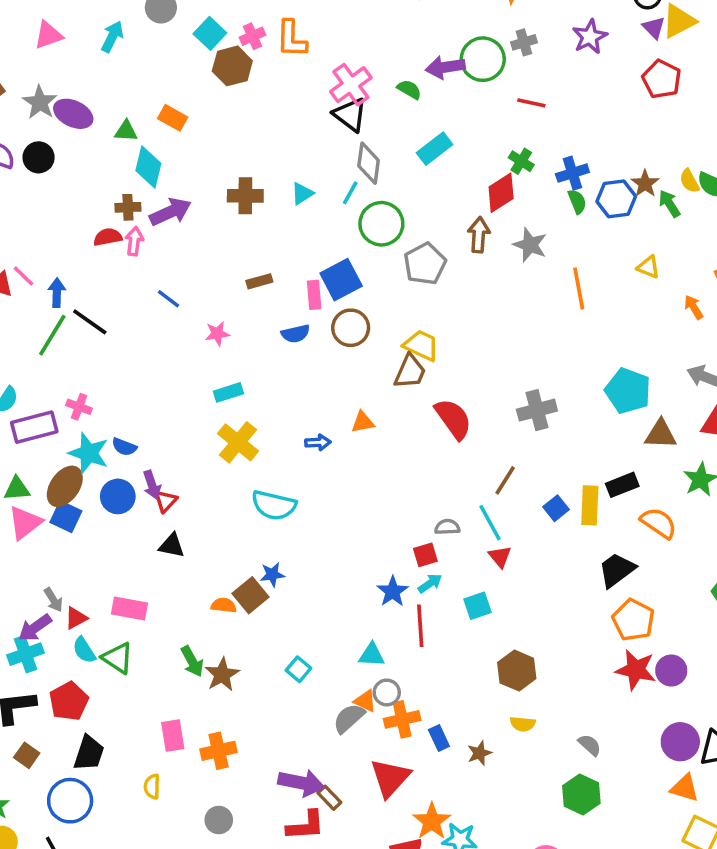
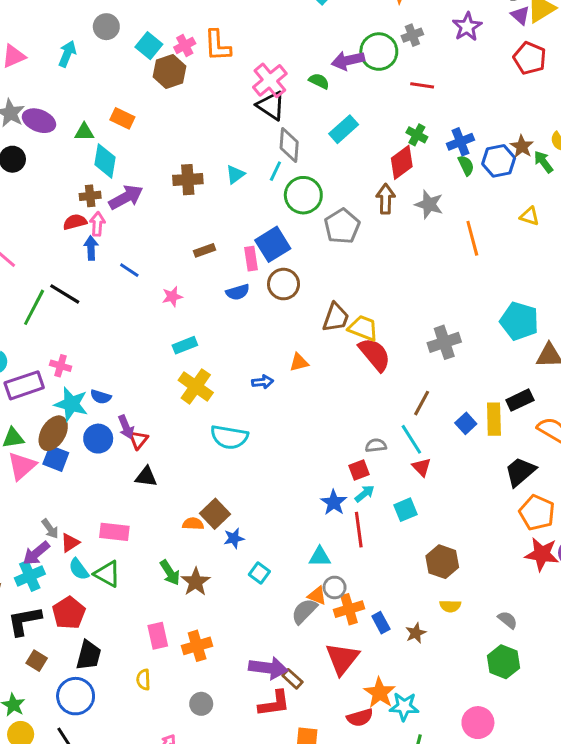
blue arrow: (57, 293) -> (91, 248), moved
yellow trapezoid: (421, 345) -> (363, 328), moved
blue star: (272, 574) -> (234, 538), moved

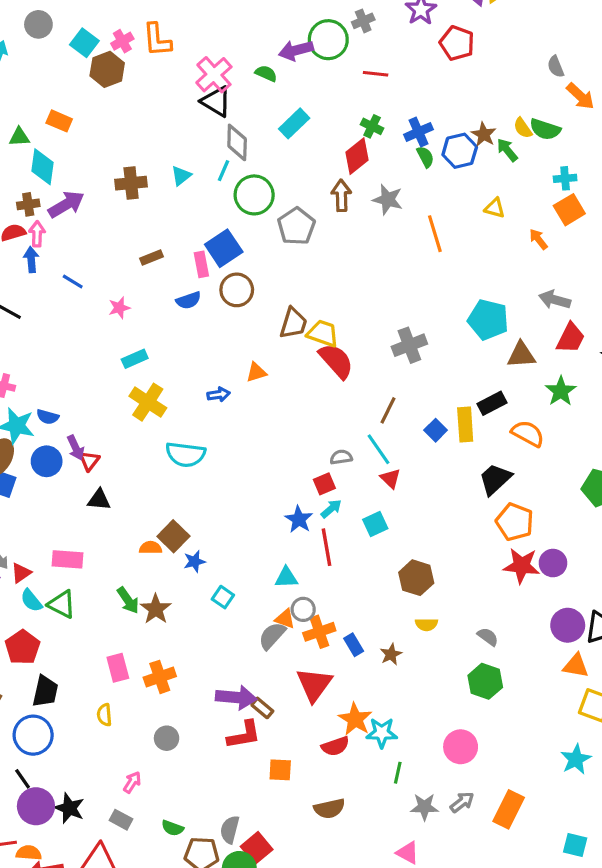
red pentagon: (530, 58) -> (457, 43), moved

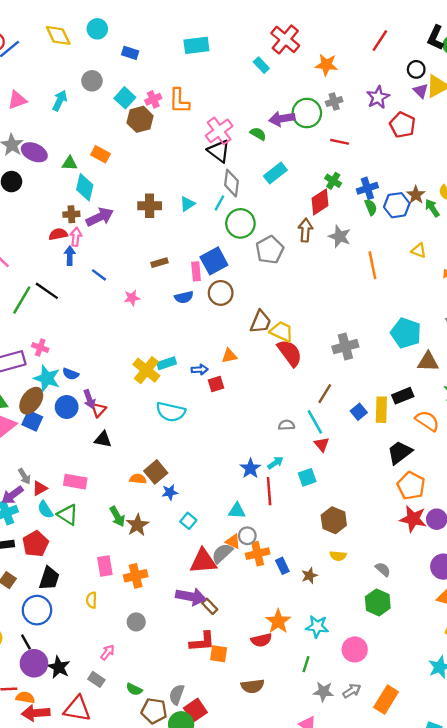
cyan rectangle: (135, 359) -> (167, 363), moved
red square: (324, 484) -> (216, 384), moved
red triangle: (314, 685) -> (203, 561), moved, turned 44
cyan star: (382, 733) -> (317, 627), moved
red L-shape: (244, 735) -> (202, 642), moved

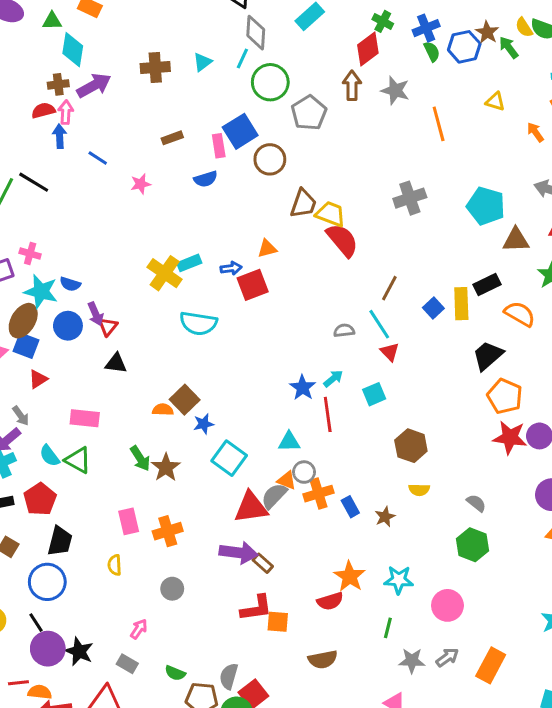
brown circle: (221, 293) -> (270, 159), moved
gray cross: (345, 347) -> (410, 198), moved
red square: (216, 384) -> (253, 285), size x1.5
red triangle: (40, 488) -> (38, 379), moved
cyan square: (188, 521) -> (229, 458), size x1.6

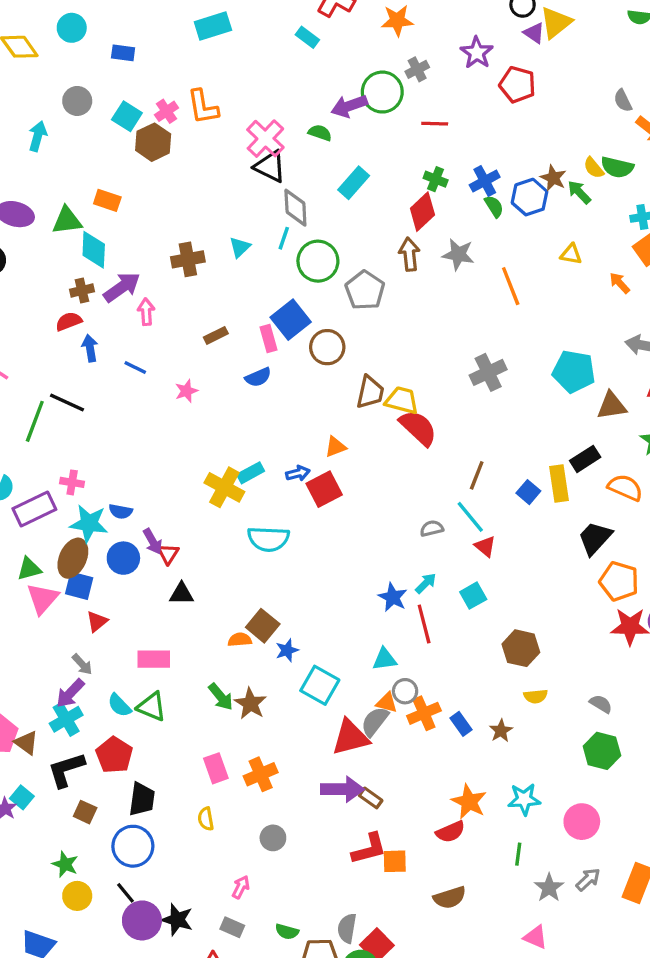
green triangle: (52, 21) -> (67, 221), size x1.4
pink arrow: (66, 112) -> (146, 312), moved
gray star: (412, 661) -> (549, 888), turned -30

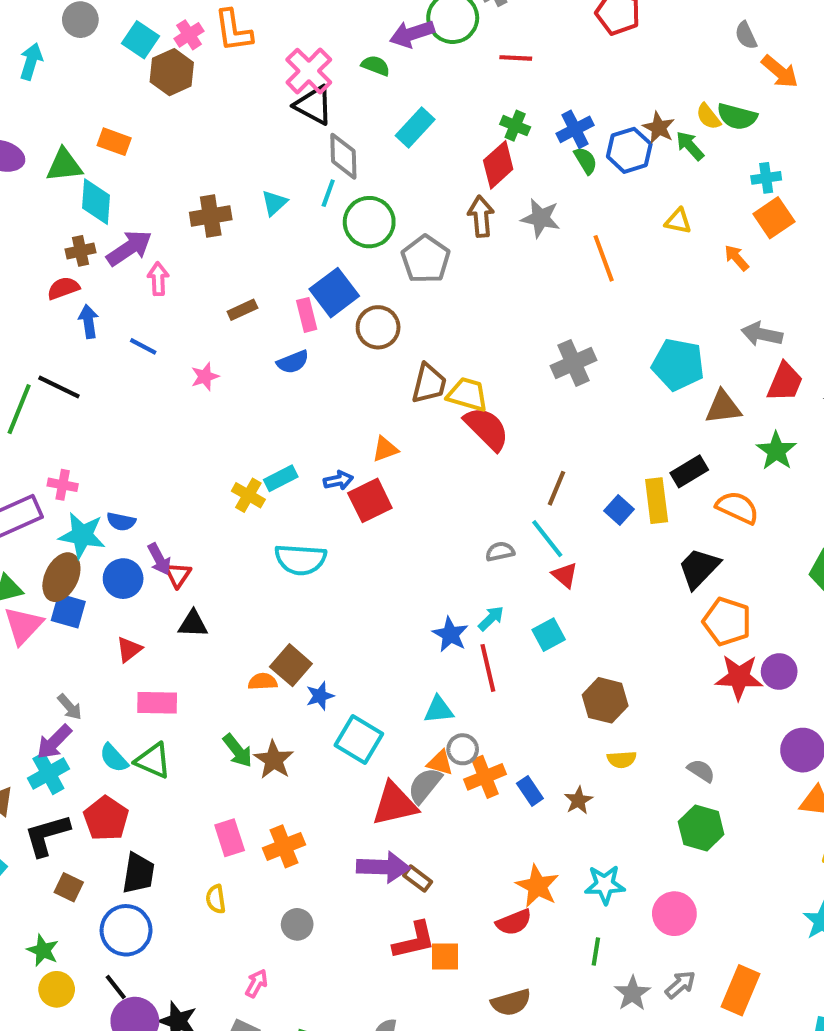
yellow cross: (224, 487) -> (248, 495), size x0.7
red triangle: (97, 621) -> (129, 649), moved

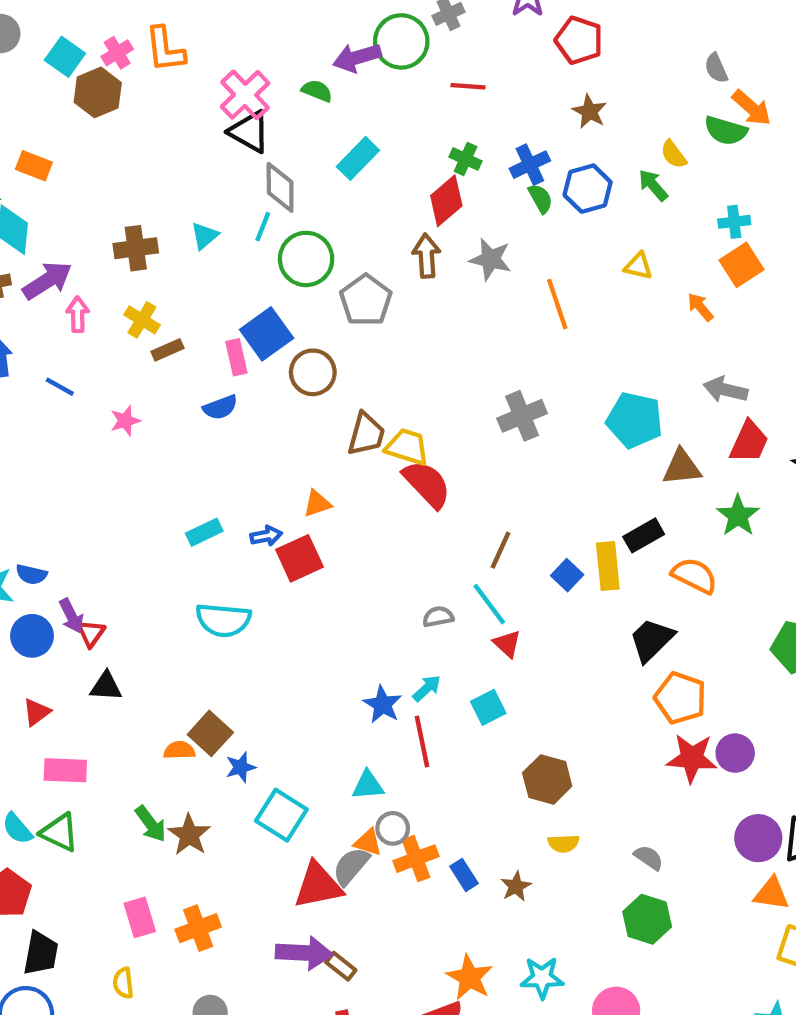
green semicircle: (737, 117) -> (726, 131), moved
brown star: (659, 128) -> (590, 111), moved
yellow cross: (248, 495) -> (142, 320), moved

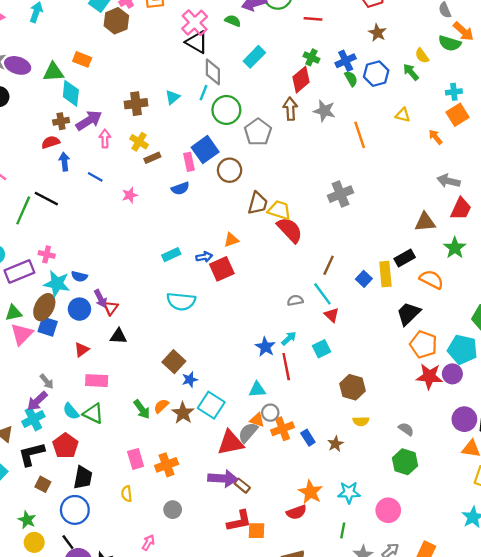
cyan pentagon: (635, 420) -> (462, 349), moved
orange semicircle: (179, 750) -> (161, 406), moved, turned -42
brown star: (189, 835) -> (183, 413), moved

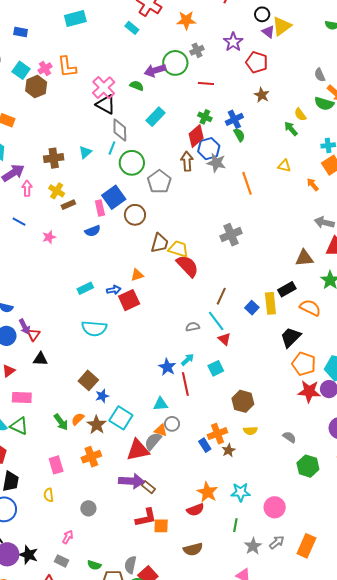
blue hexagon: (376, 74) -> (209, 149), moved
orange cross: (283, 429) -> (217, 434), moved
green hexagon: (405, 462) -> (308, 466), moved
orange cross: (167, 465) -> (91, 457), moved

